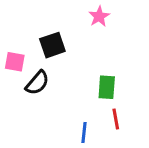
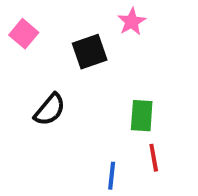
black square: (52, 45) -> (90, 52), moved
pink square: (15, 62) -> (24, 34), moved, turned 30

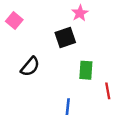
black square: (90, 52) -> (65, 37), moved
red line: (154, 158) -> (108, 91), moved

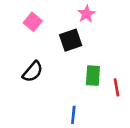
pink square: (14, 20) -> (33, 22), moved
red line: (108, 91) -> (117, 87), moved

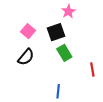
pink square: (33, 22) -> (28, 31), moved
green rectangle: (93, 76) -> (64, 53), moved, turned -35

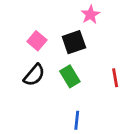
green rectangle: (64, 53) -> (70, 76), moved
red line: (92, 69) -> (115, 78), moved

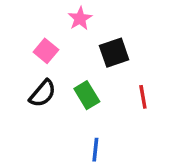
pink star: (90, 15) -> (80, 19), moved
black square: (74, 42) -> (114, 53), moved

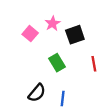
pink star: (80, 19) -> (53, 23), moved
black semicircle: (43, 93) -> (37, 93), moved

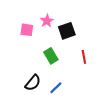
pink square: (30, 34) -> (27, 30), turned -32
blue line: (63, 98) -> (56, 88), turned 40

